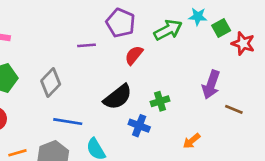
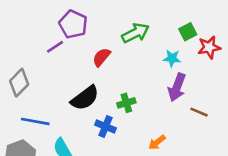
cyan star: (198, 17) -> (172, 58), moved
purple pentagon: (121, 23) -> (73, 24), moved
red star: (243, 43) -> (209, 47), turned -30
purple line: (87, 45) -> (55, 47), turned -30

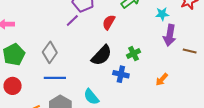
blue line: (35, 121) -> (55, 78), moved

